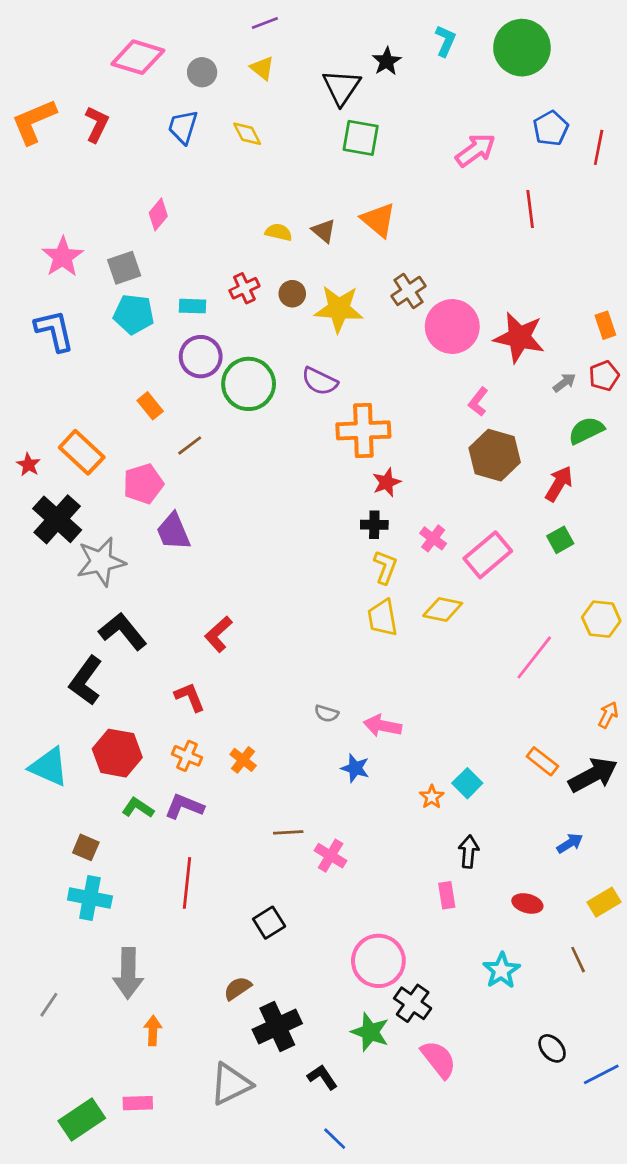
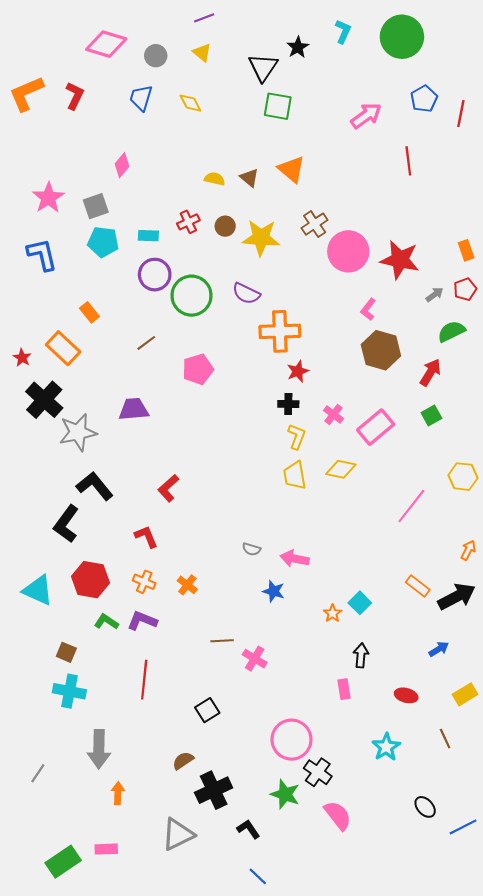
orange rectangle: (150, 406) -> (89, 312), moved
pink pentagon: (143, 484) -> (198, 369), moved
purple trapezoid: (173, 532) -> (134, 409), turned 108

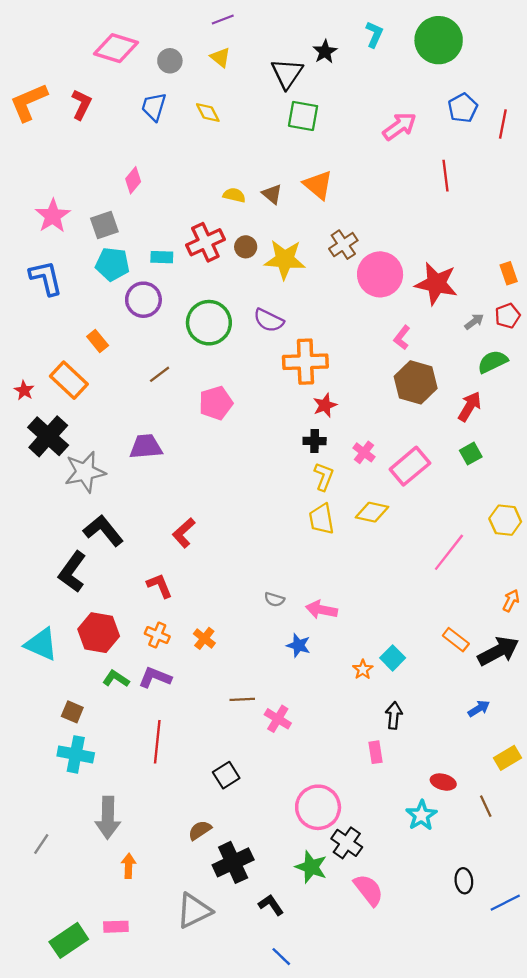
red cross: (188, 222) -> (205, 242), size x1.5
purple circle: (155, 275) -> (143, 300), moved
red ellipse: (406, 695) -> (443, 782), moved
black ellipse: (425, 807) -> (464, 881), turned 35

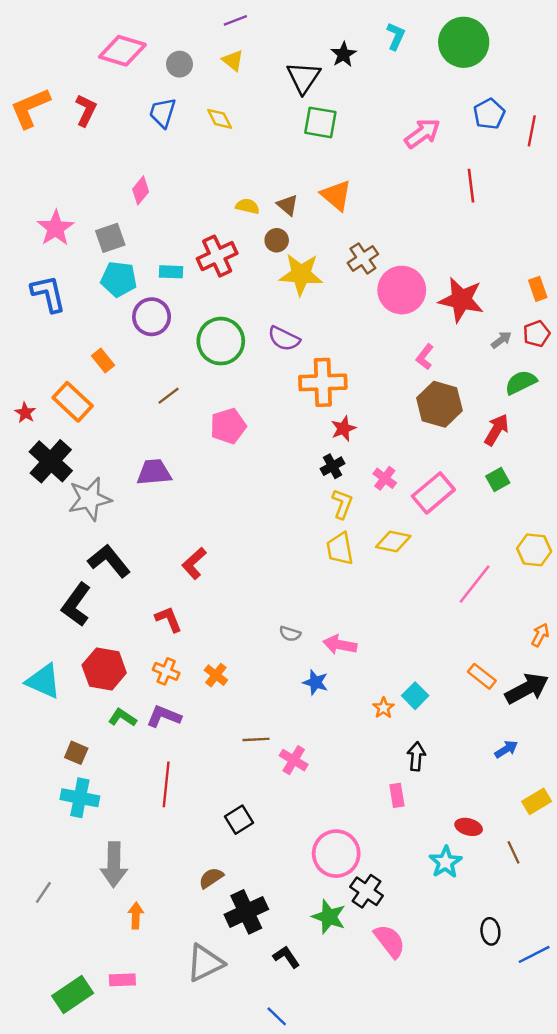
brown circle: (246, 247) -> (277, 240), moved
black cross: (315, 441) -> (333, 466), turned -30
blue line: (281, 957) -> (277, 1016), moved

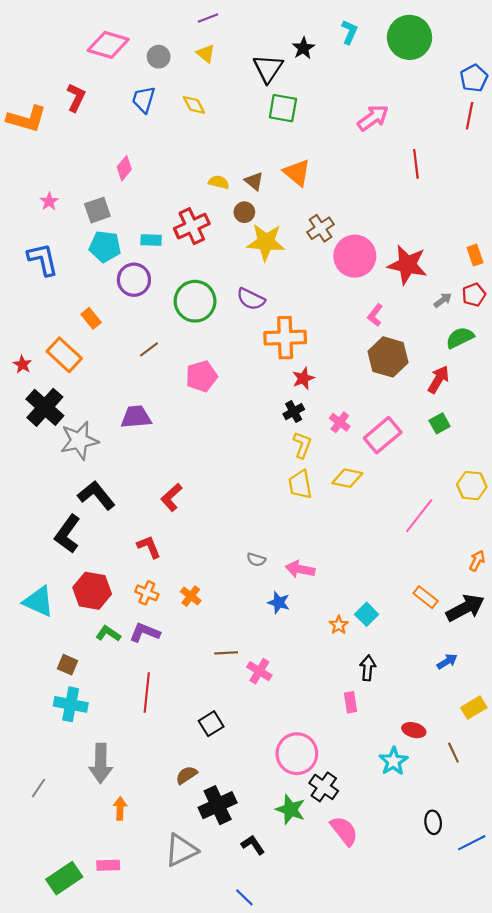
orange L-shape: (30, 108) -> (27, 119), moved, turned -141
blue pentagon: (489, 114) -> (474, 78), moved
pink star: (56, 228) -> (49, 201), size x0.6

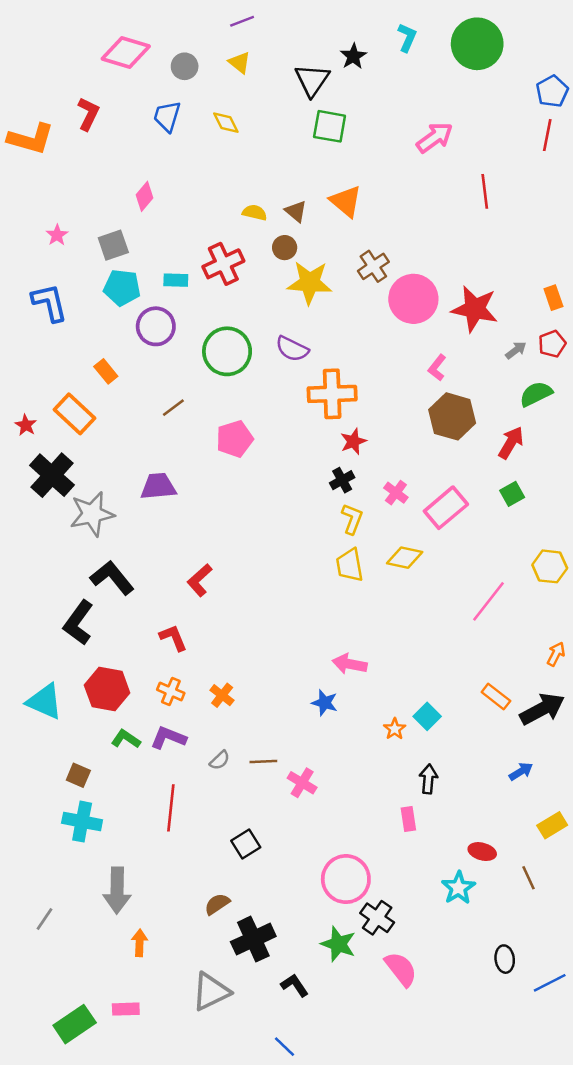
gray semicircle: (256, 560) -> (220, 760), moved, turned -60

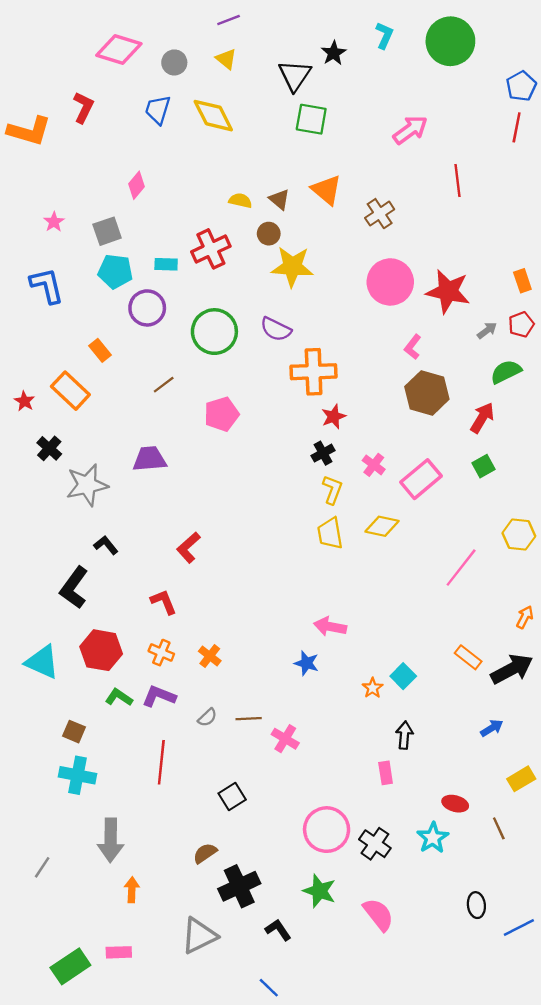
yellow diamond: (226, 123) -> (213, 116), size x1.6
brown cross: (373, 266) -> (380, 214), moved
black cross: (52, 475) -> (49, 448), size x0.6
black L-shape: (112, 578) -> (106, 545), size x0.6
black cross: (377, 918) -> (375, 844), moved

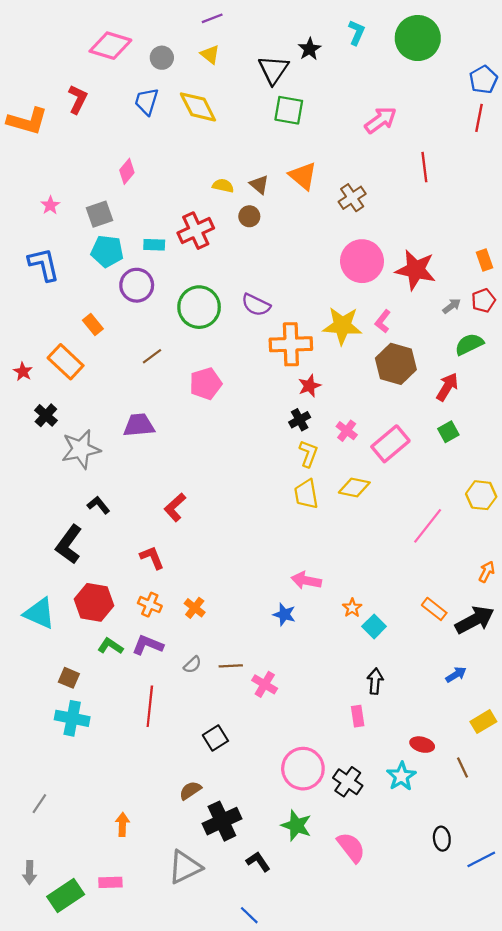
yellow star: (292, 267) -> (342, 326), moved
orange star: (373, 688) -> (352, 608), moved
gray arrow: (111, 840) -> (30, 873), moved, size x0.6

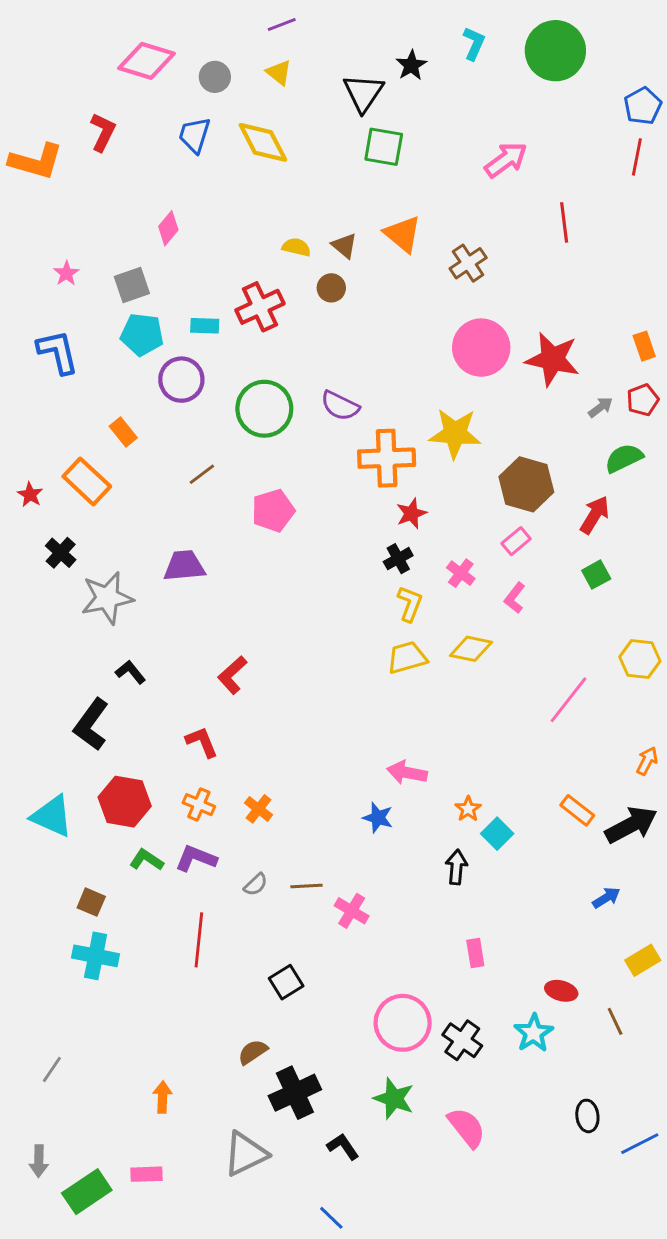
pink L-shape: (383, 321) -> (515, 598), moved
pink rectangle: (390, 444) -> (516, 541), moved, size x0.6
yellow trapezoid: (306, 494) -> (407, 658), turned 84
black arrow: (375, 681) -> (456, 867), moved

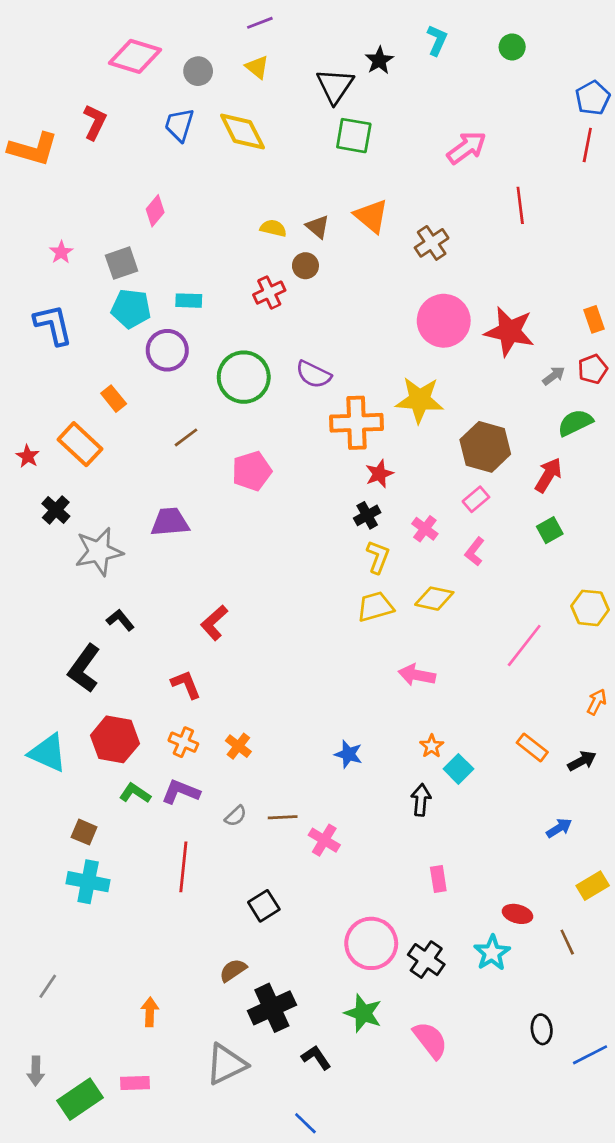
green circle: (555, 51) -> (512, 47), size x0.5
red cross: (260, 307) -> (269, 293), moved, size x0.7
pink arrow: (407, 773) -> (417, 675), moved
black arrow: (631, 825) -> (582, 761), size x0.6

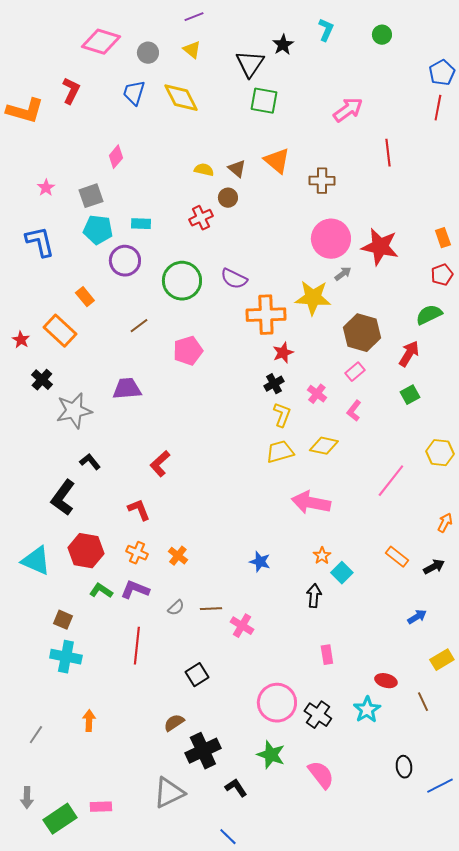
brown cross: (432, 243) -> (322, 181), turned 35
gray arrow: (554, 376) -> (343, 274), moved
pink arrow: (417, 675) -> (311, 503), size x1.4
orange arrow: (150, 1012) -> (89, 721), moved

